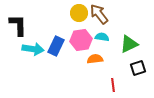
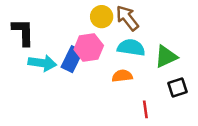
cyan semicircle: (102, 37) -> (131, 48), size x1.5
pink hexagon: (81, 40) -> (89, 48), moved

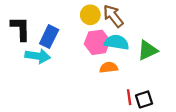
pink hexagon: (89, 48) -> (97, 42), moved
blue rectangle: (72, 59) -> (49, 37), moved
black square: (178, 87) -> (144, 99), moved

